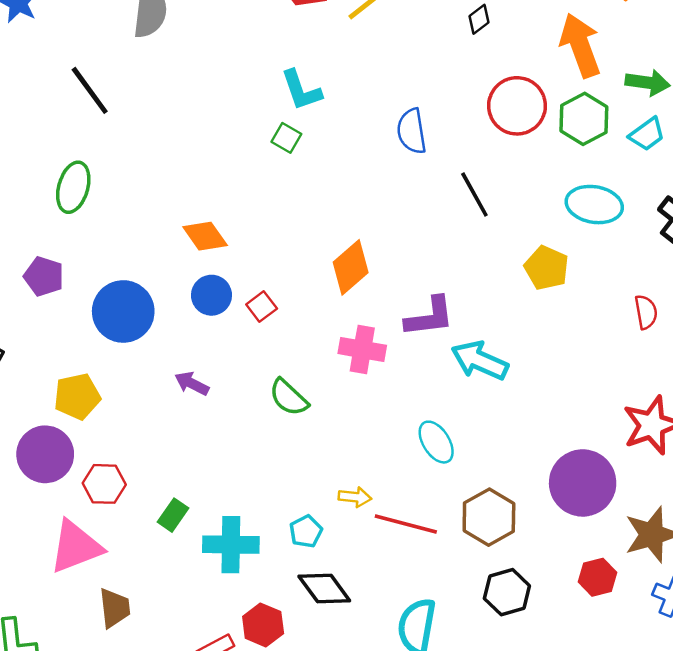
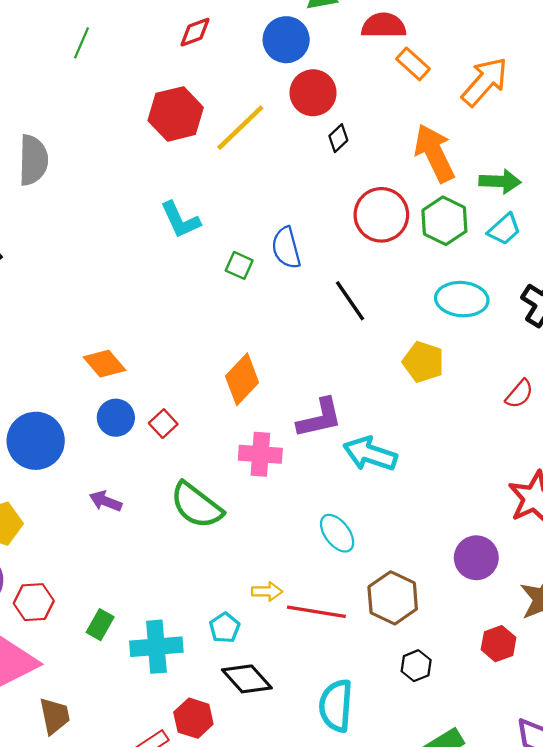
green square: (286, 138) -> (239, 265), moved
red semicircle: (646, 312) -> (519, 394), turned 56
green semicircle: (289, 397) -> (196, 505), size x1.4
purple circle: (583, 483) -> (476, 558), size x0.7
black hexagon: (507, 592) -> (416, 666), size x0.7

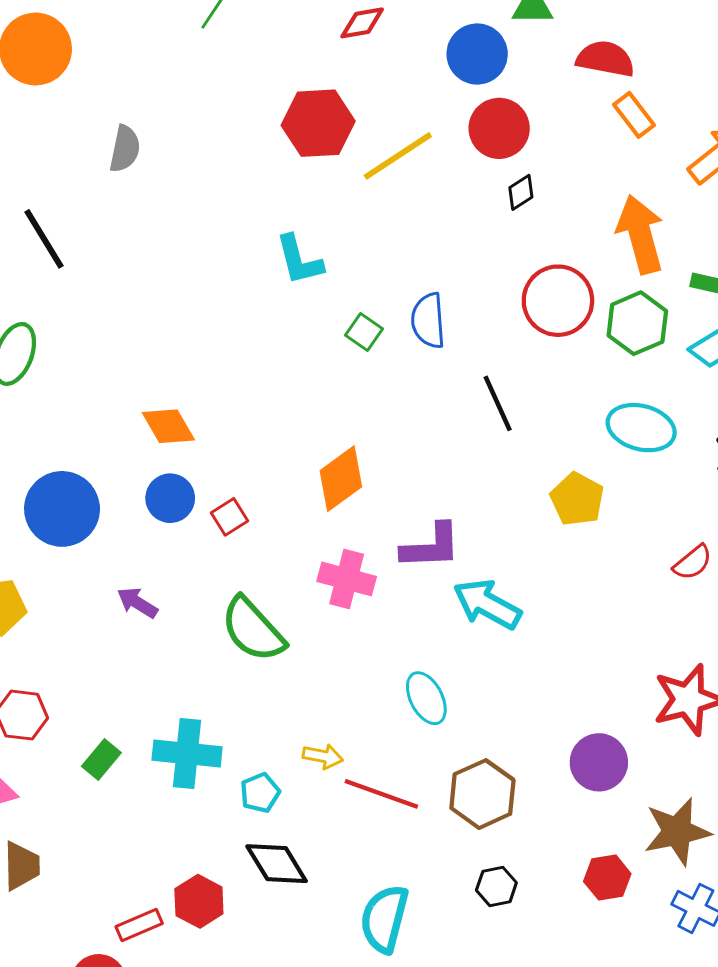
gray semicircle: (33, 160) -> (125, 149), size x0.7
cyan cross: (156, 647) -> (187, 753), moved

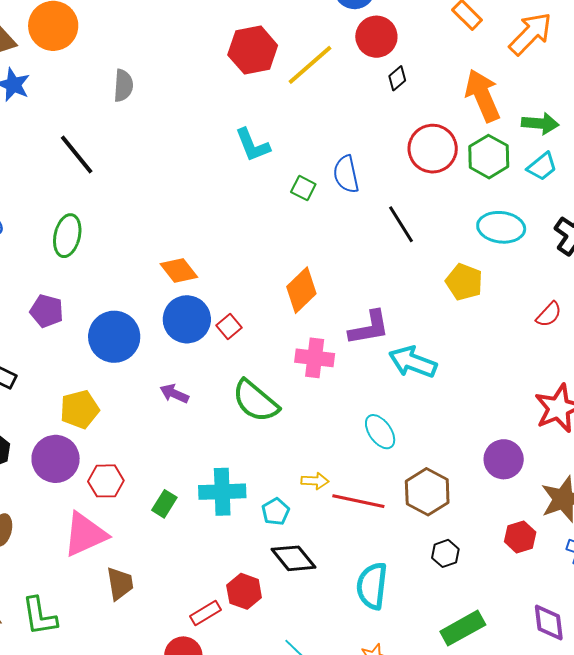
blue circle: (170, 498) -> (187, 319), size x1.4

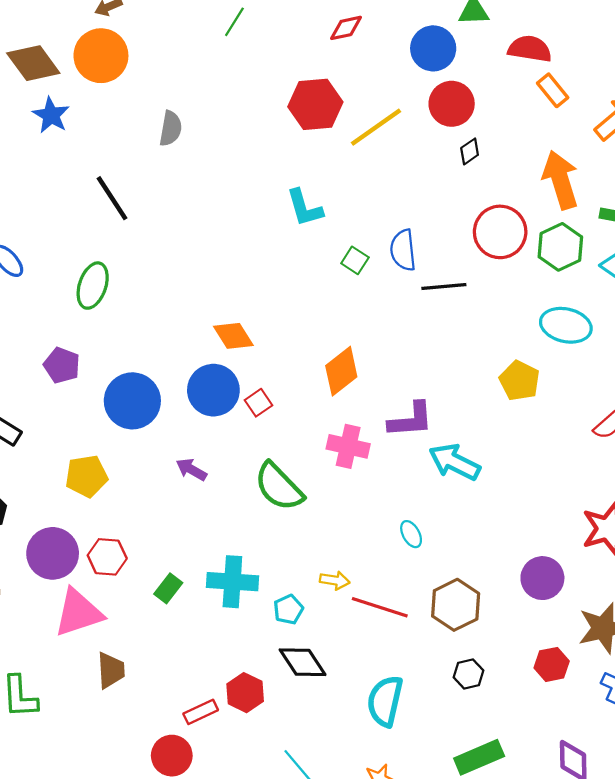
black line: (401, 224) -> (444, 286), moved, turned -69
orange diamond: (179, 270) -> (233, 336), moved
cyan ellipse: (380, 432) -> (411, 534), size x0.7
purple circle: (56, 459) -> (53, 553), moved

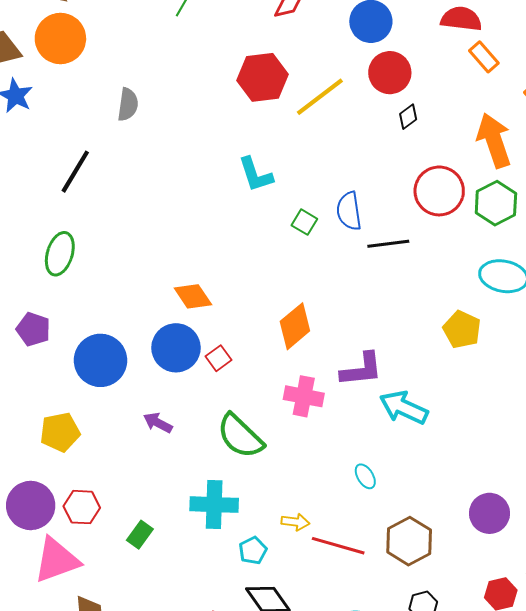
black line: (112, 198) -> (75, 172), turned 66
cyan cross: (232, 582) -> (214, 505), moved

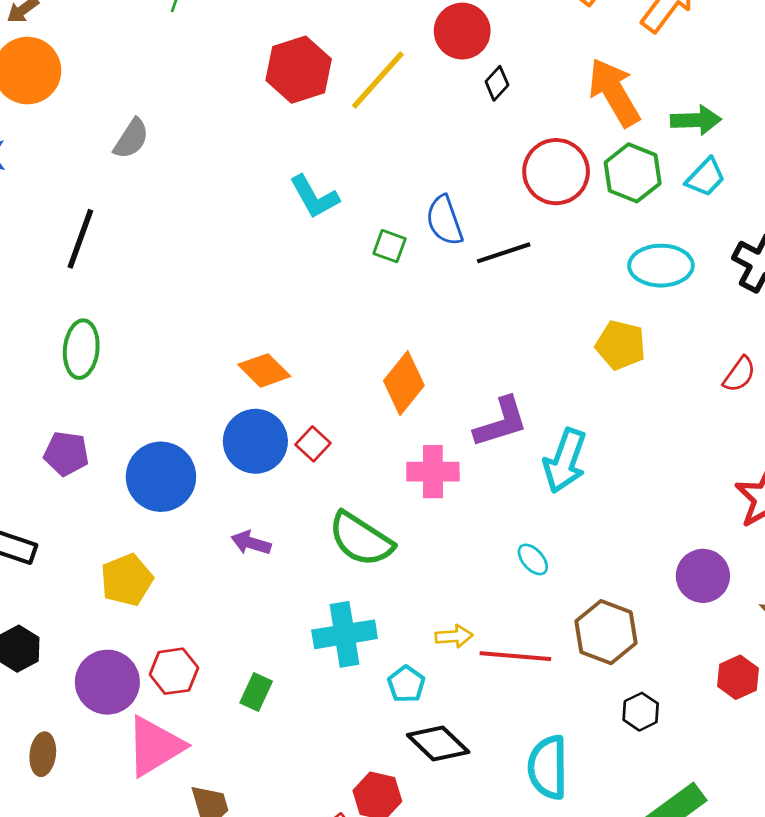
gray semicircle: (128, 104) -> (131, 139), turned 36
cyan arrow: (404, 408) -> (565, 461), turned -84

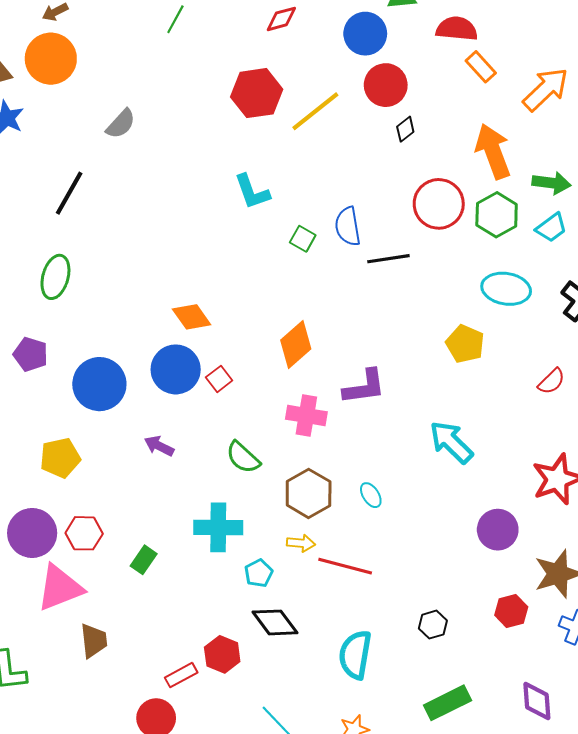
cyan arrow: (565, 461) -> (451, 442), moved, turned 105
green semicircle: (361, 539) -> (243, 457), size x0.7
brown hexagon: (606, 632) -> (309, 493), moved

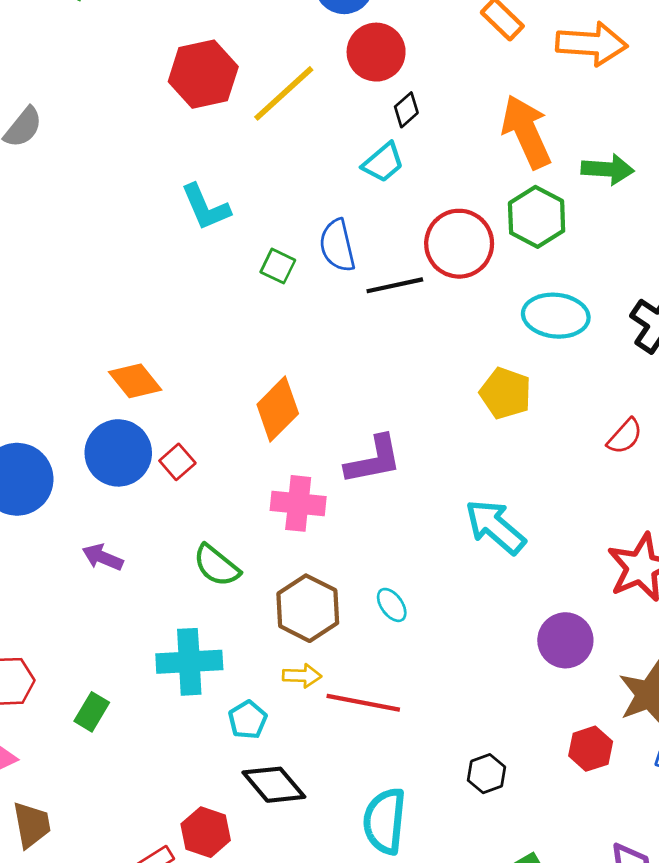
orange arrow: (546, 89) -> (592, 44), turned 51
red circle: (439, 204) -> (459, 244), moved
cyan trapezoid: (551, 228) -> (383, 163), moved

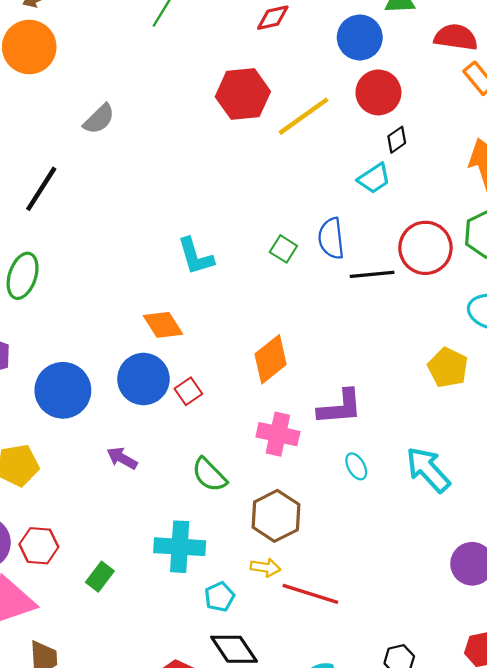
cyan L-shape: (205, 207) -> (195, 256), moved
cyan ellipse: (392, 605) -> (356, 466), moved

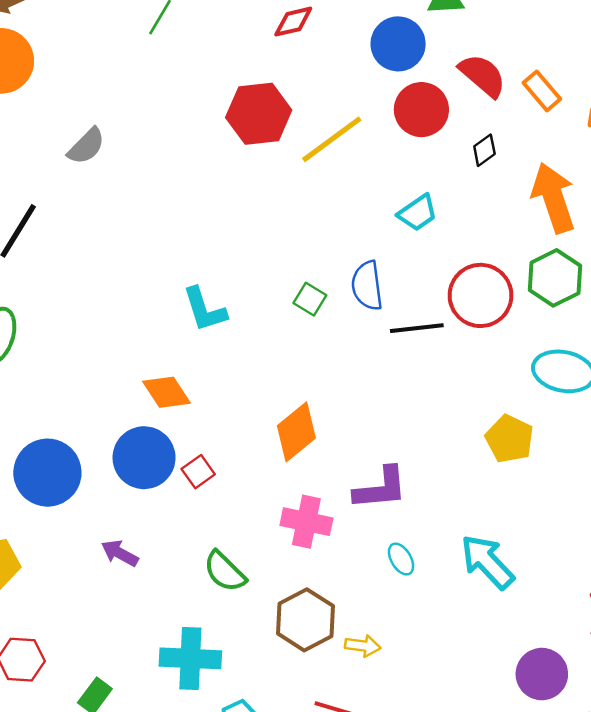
red semicircle: (456, 37) -> (483, 75), moved, turned 33
black diamond: (397, 140) -> (484, 150), moved
yellow arrow: (265, 568) -> (363, 646), moved

